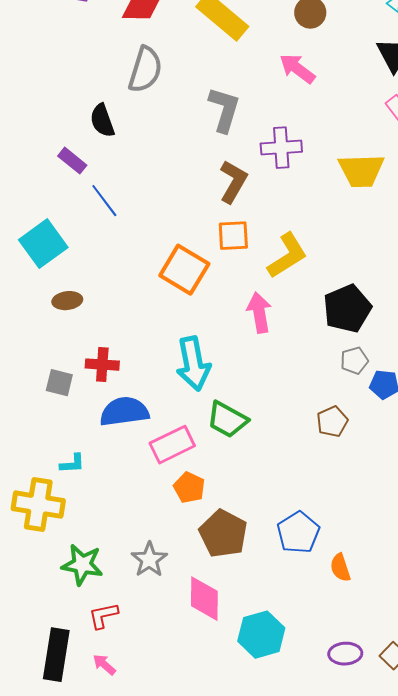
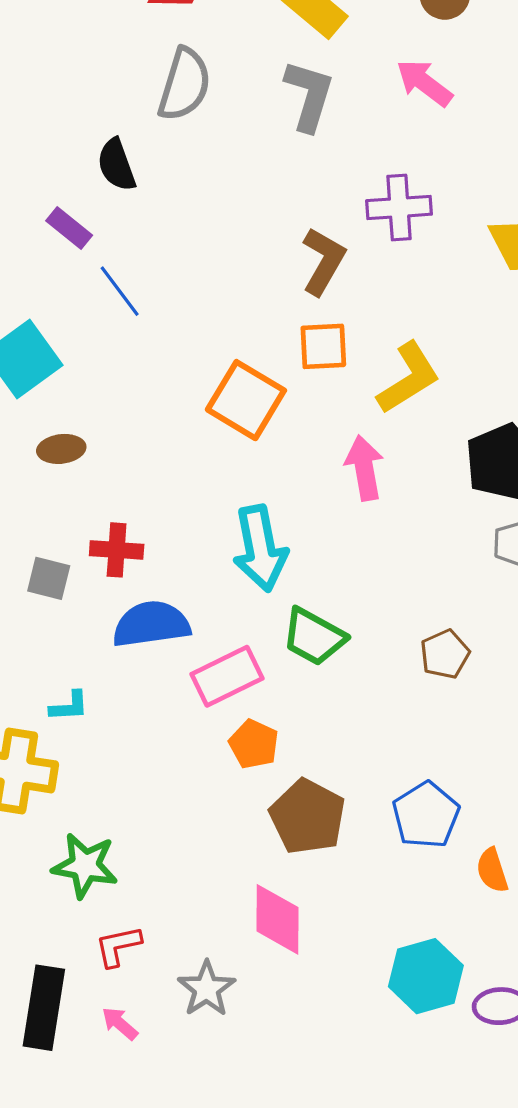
gray L-shape: (224, 110) -> (309, 95), moved
brown pentagon: (332, 422) -> (445, 654), moved
gray star: (149, 560) -> (206, 989), moved
cyan hexagon: (261, 635) -> (426, 976), moved

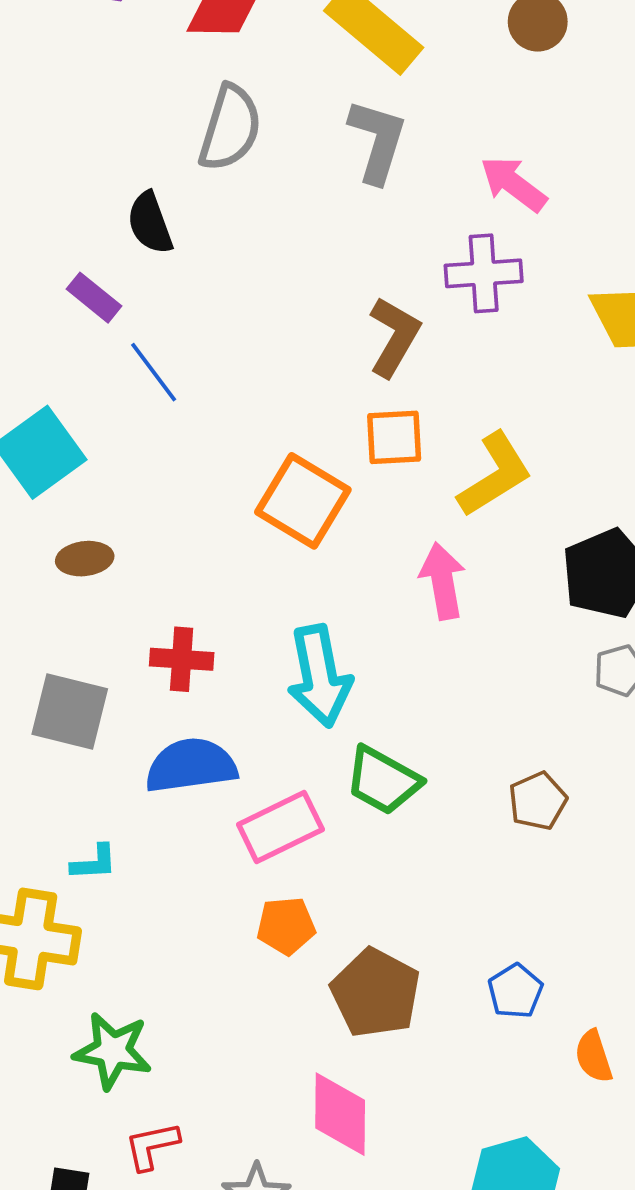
pink arrow: (424, 83) -> (513, 184), moved
red cross: (117, 550) -> (182, 659), moved
gray square: (49, 578) -> (70, 711), size x1.5
orange pentagon: (254, 744) -> (286, 926), moved, turned -30
blue pentagon: (426, 815) -> (515, 991), size x0.7

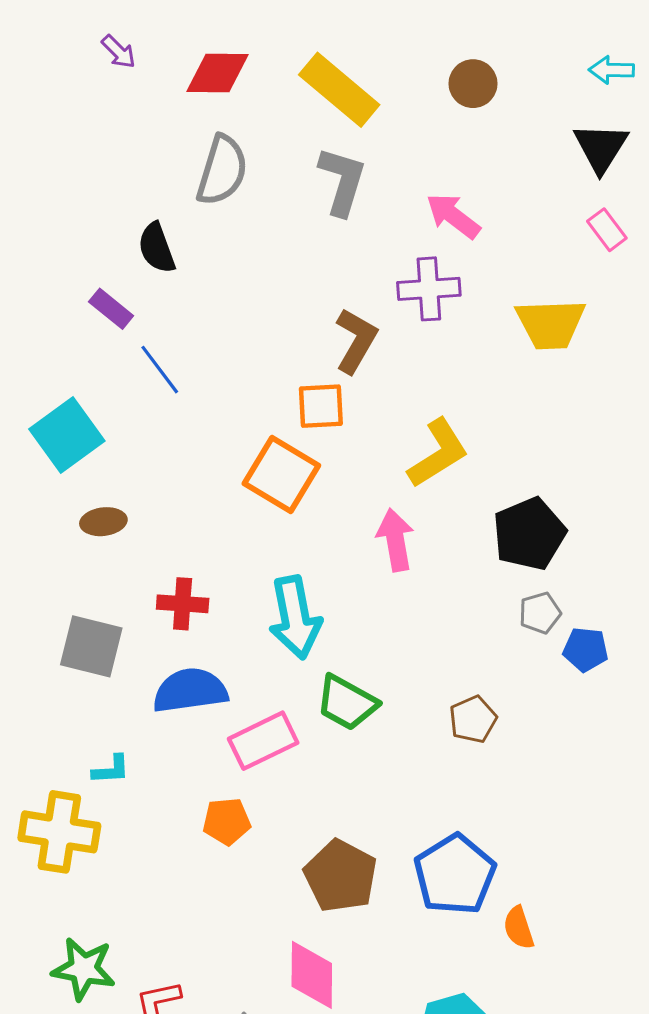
orange square: (394, 437) -> (321, 406), moved
orange pentagon: (286, 926) -> (227, 821), moved
blue pentagon: (515, 991) -> (455, 875), size x1.8
green star: (113, 1051) -> (84, 969), moved

